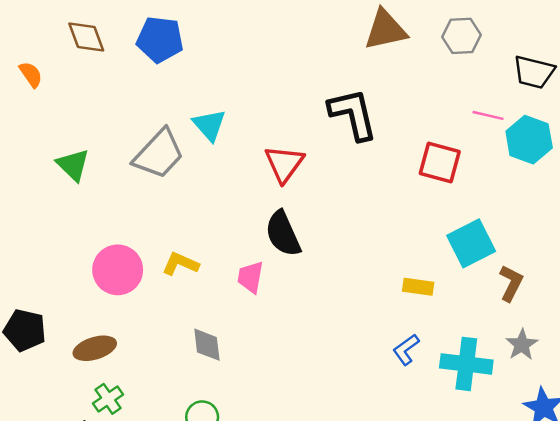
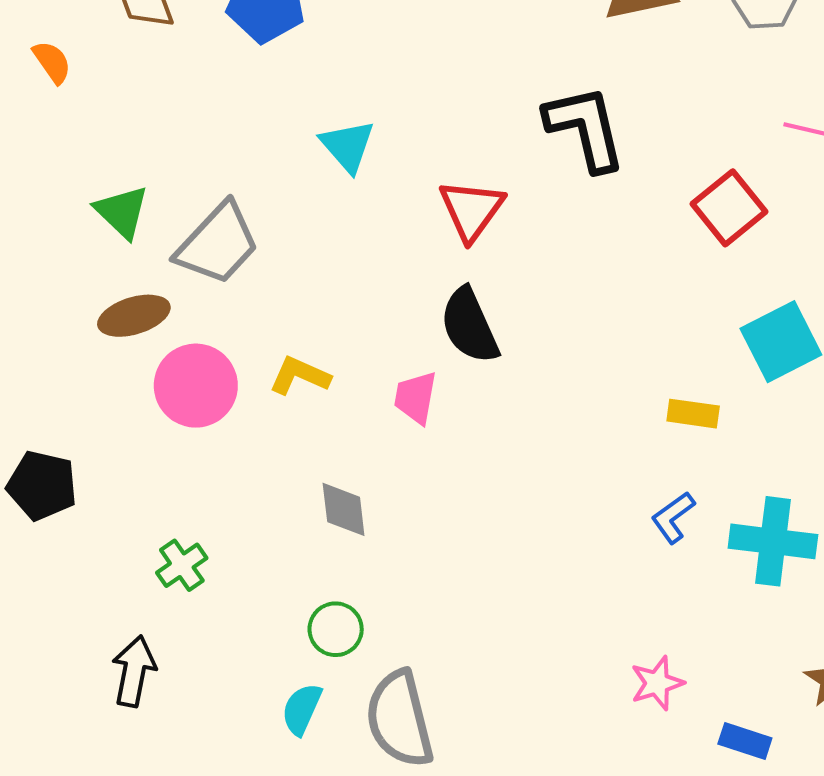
gray trapezoid: (159, 154) -> (218, 244), moved
red square: (440, 162) -> (729, 208), turned 36
brown ellipse: (95, 348) -> (134, 316), moved
green cross: (108, 399) -> (182, 565), moved

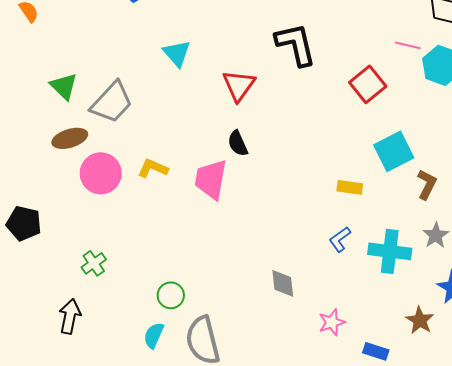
black semicircle: (469, 326) -> (238, 143), size x0.7
pink trapezoid: (415, 398) -> (211, 179), size x1.5
gray diamond: (344, 509) -> (283, 283), moved

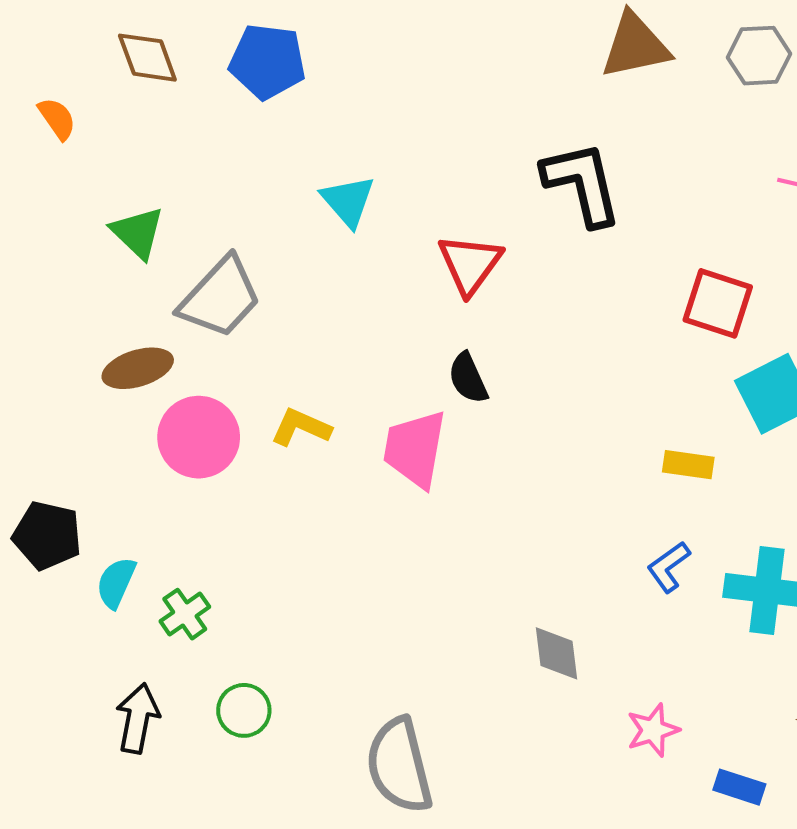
red square: (368, 84) -> (718, 303), moved, turned -33
green triangle: (64, 86) -> (138, 233), moved
green circle: (171, 295) -> (244, 710), moved
cyan semicircle: (154, 335) -> (116, 583), moved

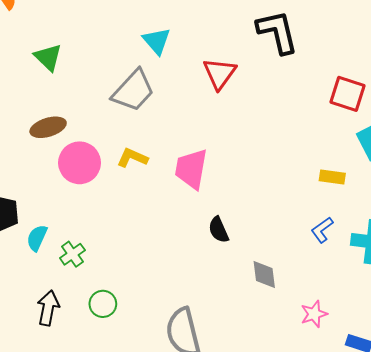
gray trapezoid: (220, 297) -> (133, 91), moved
black semicircle: (468, 378) -> (219, 230), moved

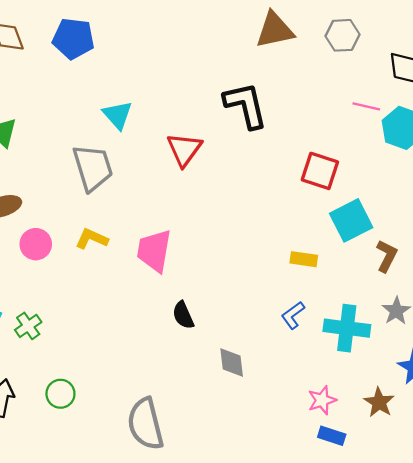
gray trapezoid: (133, 91) -> (93, 168), turned -60
pink circle: (80, 163) -> (36, 244), size x0.7
green cross: (72, 254) -> (28, 326), moved
pink star: (314, 314) -> (322, 400), moved

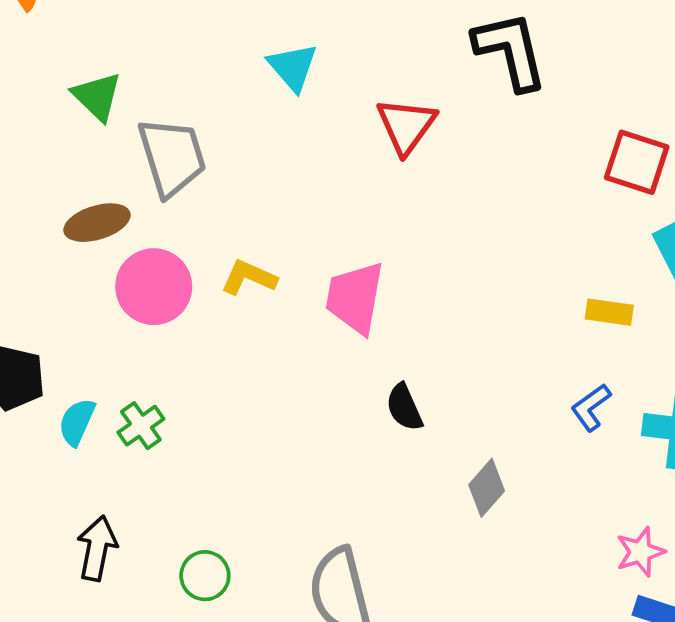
gray trapezoid: (93, 168) -> (172, 157), moved
pink circle: (36, 244) -> (154, 287), size x1.4
gray diamond: (232, 363) -> (487, 488), turned 48
green circle: (60, 394) -> (205, 576), moved

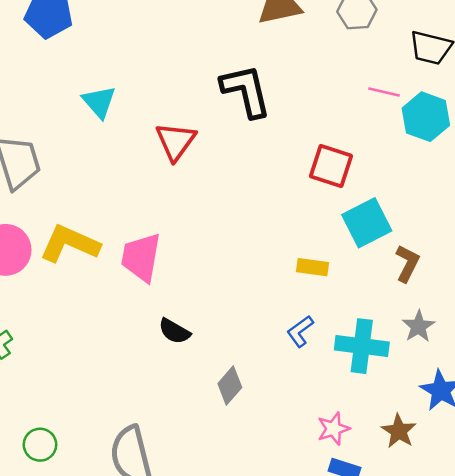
yellow L-shape: (249, 277) -> (70, 244), size x1.6
black semicircle: (404, 407) -> (174, 331), turned -36

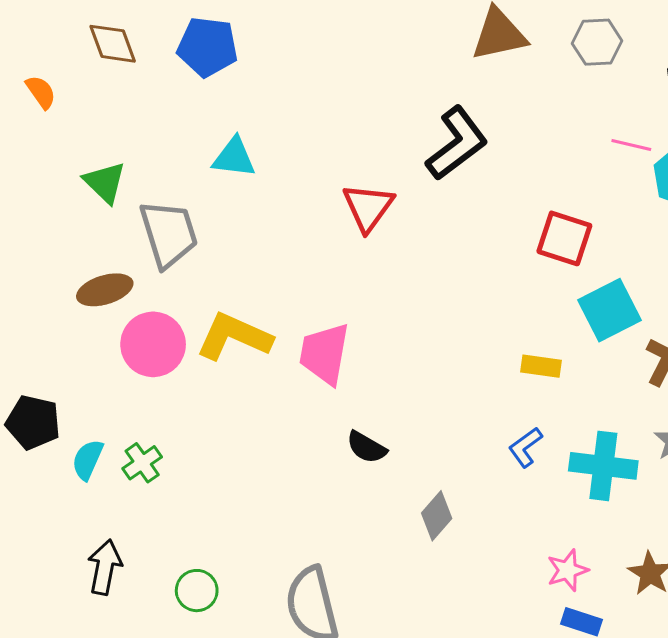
black L-shape: (246, 91) -> (457, 143), turned 66
cyan triangle: (99, 102) -> (234, 157), moved, turned -42

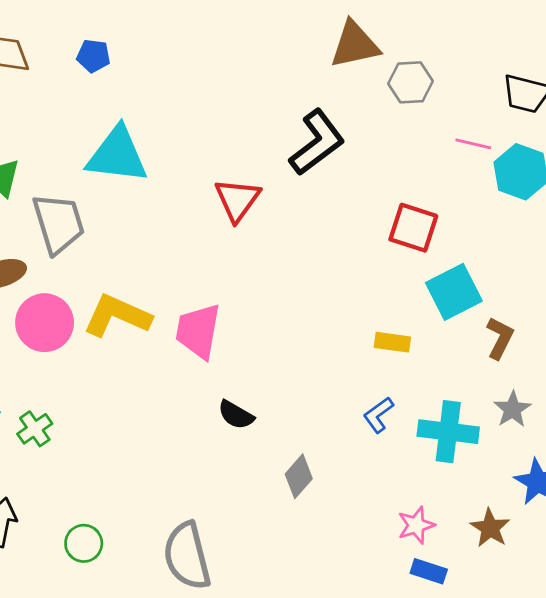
gray hexagon: (597, 42) -> (411, 82), moved
blue pentagon: (208, 47) -> (93, 56), size x0.6
cyan triangle: (234, 157) -> (117, 155), size x1.6

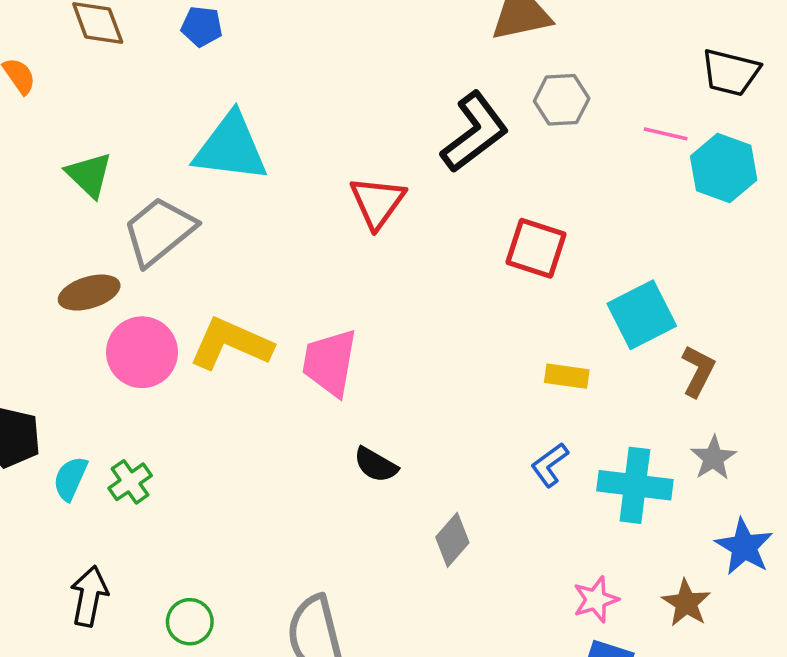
gray hexagon: (411, 82) -> (562, 100), moved
gray trapezoid: (59, 223) -> (159, 231), turned -112
red square: (413, 228) -> (536, 248), moved

